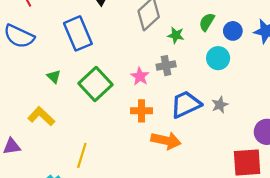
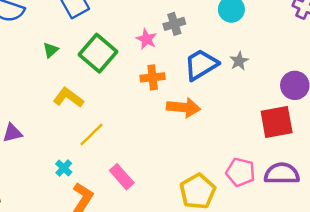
green triangle: (54, 77) -> (51, 50), turned 40
yellow L-shape: (41, 116) -> (68, 98), moved
yellow line: (82, 155) -> (92, 134), turned 35

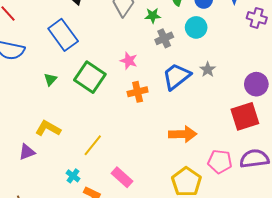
gray cross: (174, 24) -> (164, 38), moved
yellow L-shape: (68, 98) -> (48, 128), moved
orange arrow: (184, 107) -> (183, 134), moved

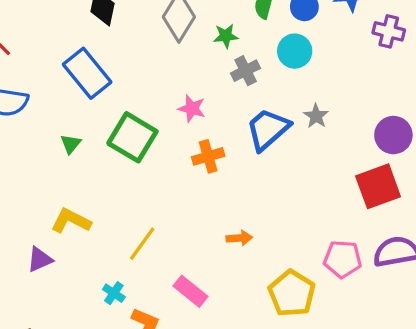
orange arrow: (183, 134) -> (239, 238), moved, size x0.6

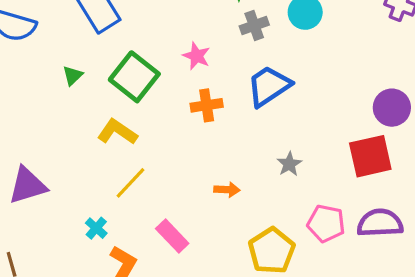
gray star: (316, 116) -> (289, 164), moved
yellow L-shape: (71, 221) -> (117, 132), moved
purple triangle: (40, 259) -> (27, 185), size x1.5

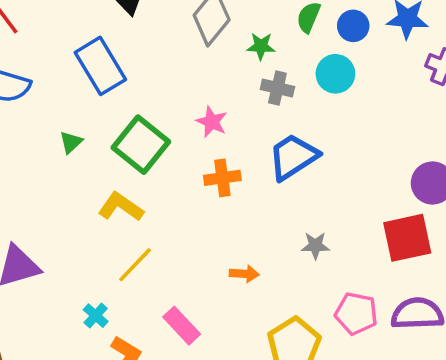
gray cross: (254, 25) -> (277, 88), turned 32
gray star: (289, 164) -> (315, 246), turned 30

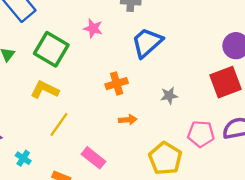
orange cross: (222, 178) -> (117, 84), moved
cyan cross: (96, 316) -> (23, 158), moved

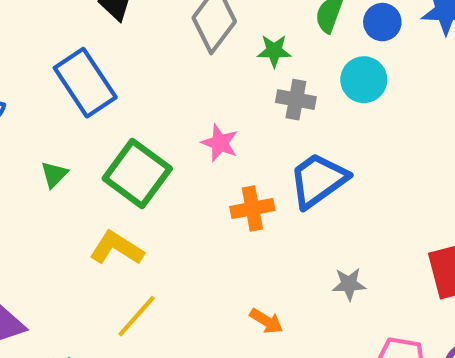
orange cross: (117, 84) -> (252, 208), moved
orange arrow: (128, 120) -> (266, 321), turned 30

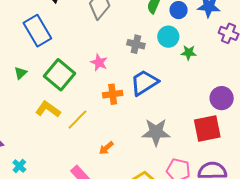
green star: (274, 51) -> (189, 53), moved
gray star: (349, 284) -> (156, 132), size x1.8
yellow line: (137, 316) -> (77, 120), moved
orange arrow: (266, 321) -> (106, 148), moved, turned 105

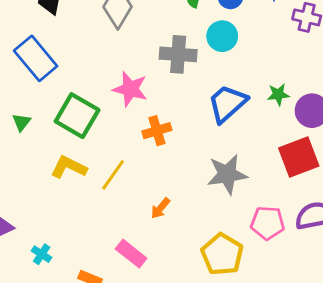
gray cross: (136, 44) -> (178, 54), size x1.4
green star: (189, 53) -> (278, 94), moved
pink star: (99, 63) -> (130, 89), size x1.4
blue trapezoid: (144, 83) -> (227, 103), moved

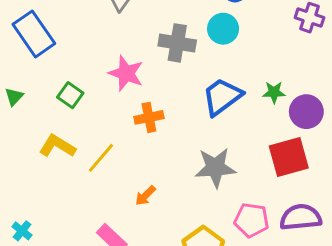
green square: (77, 116) -> (70, 95), size x0.6

